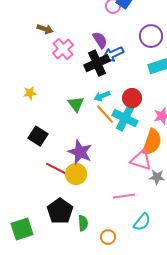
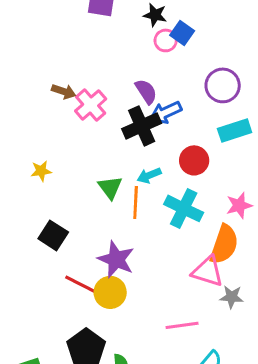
brown arrow: (45, 29) -> (64, 91), moved
red circle: (132, 98) -> (194, 160), moved
orange line: (105, 114) -> (136, 202), moved, turned 45

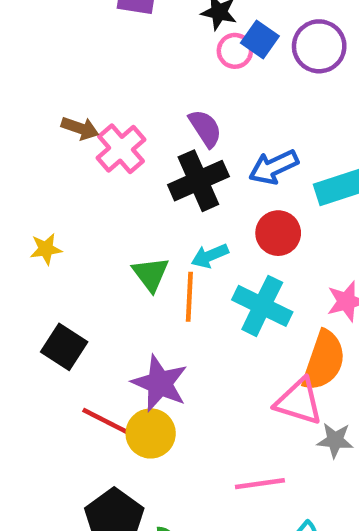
purple circle: (223, 85) -> (319, 46), moved
blue arrow: (166, 112) -> (274, 167), moved

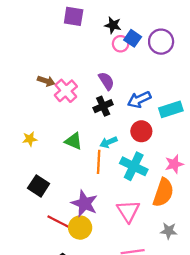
black cross: (198, 181) -> (103, 106), size x0.7
green triangle: (151, 274) -> (74, 141), moved, turned -30
pink triangle: (299, 402) -> (128, 211), moved, turned 40

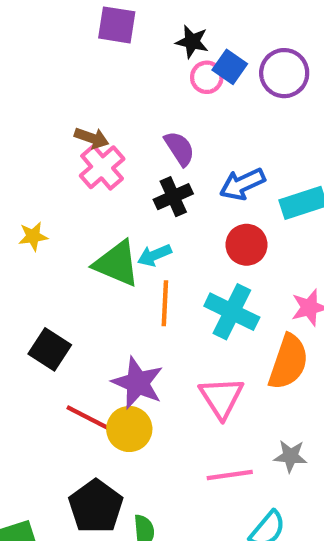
brown arrow: (46, 81) -> (92, 138), moved
yellow star: (30, 139) -> (33, 236), moved
green triangle: (74, 141) -> (117, 264), size x1.4
cyan arrow: (109, 142) -> (154, 255), moved
gray star: (169, 231) -> (290, 456), moved

